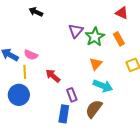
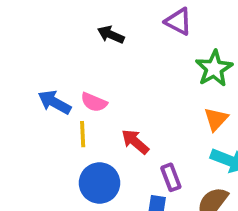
black arrow: (36, 12) -> (111, 35), moved
purple triangle: (76, 31) -> (178, 21), moved, turned -42
blue circle: (19, 95) -> (100, 183), moved

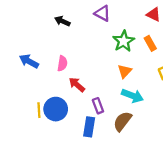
pink semicircle: (94, 102) -> (62, 63), moved, turned -104
yellow line: (83, 134) -> (39, 110), moved

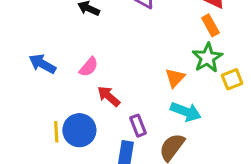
green star: (124, 41) -> (207, 58), moved
orange rectangle: (150, 43) -> (210, 25), moved
pink semicircle: (62, 63) -> (89, 67), turned 32

